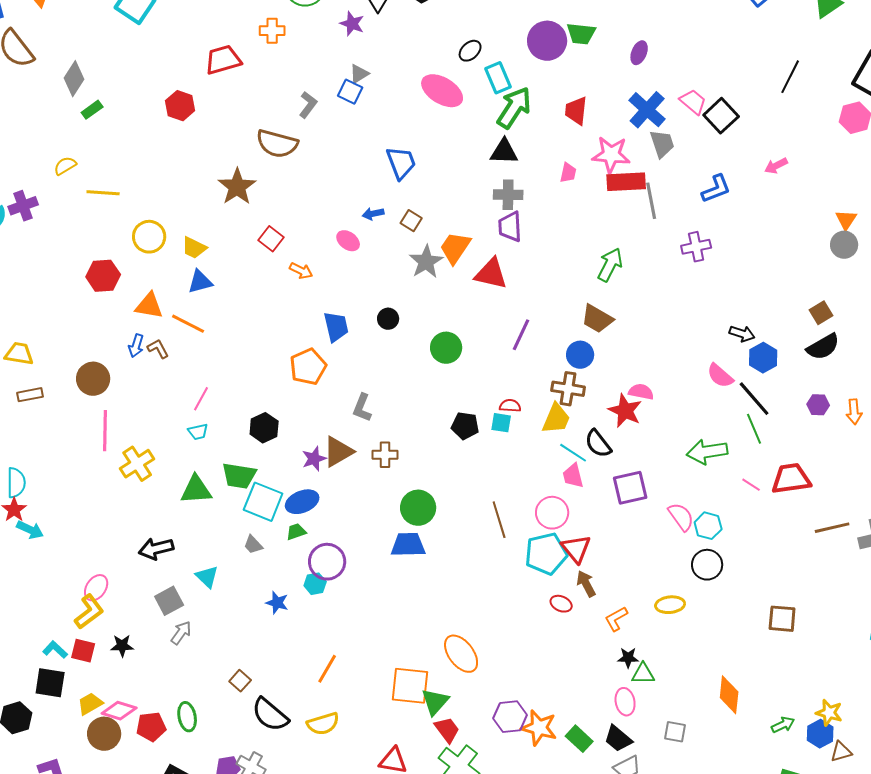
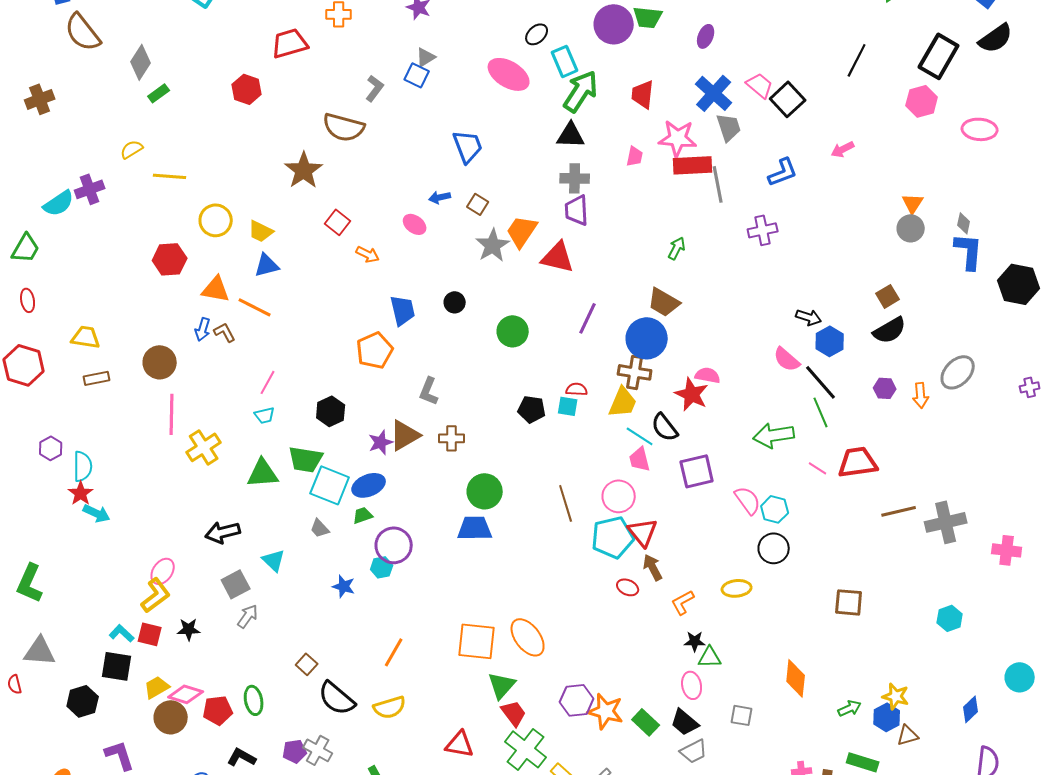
green arrow: (610, 265) -> (677, 248), size x0.7
blue circle: (580, 355) -> (647, 338), size x1.5
orange square: (410, 686) -> (477, 641), moved

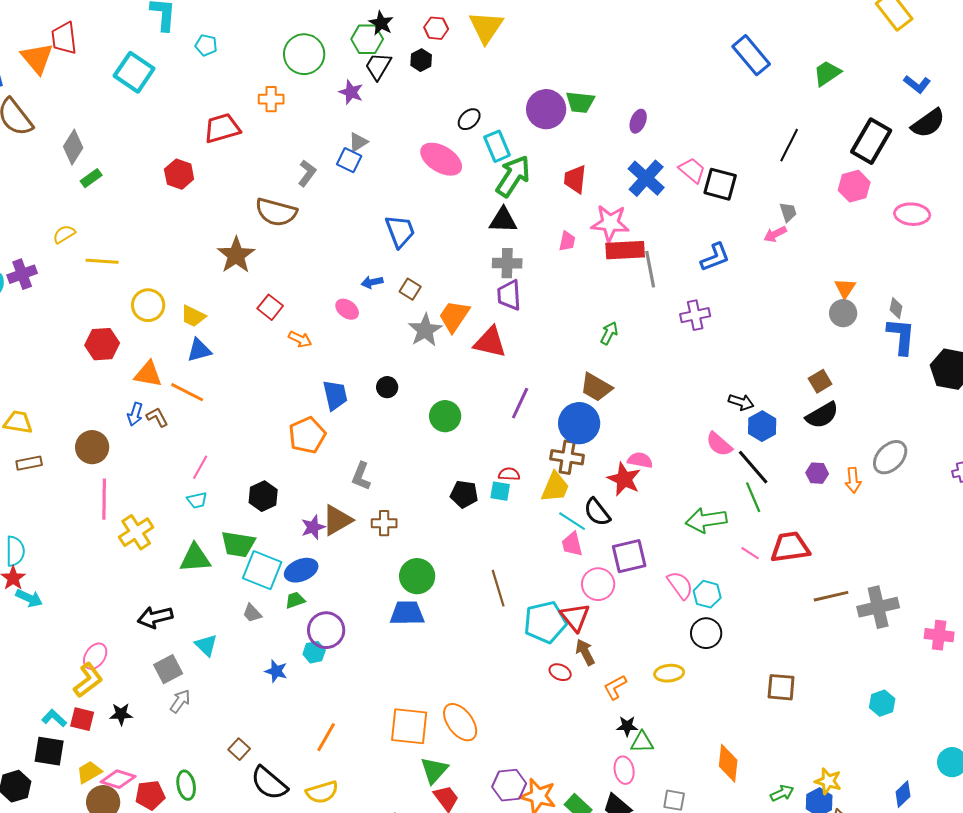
black square: (788, 99) -> (720, 184), turned -32
gray trapezoid: (729, 127) -> (788, 212), moved, size x0.7
pink circle: (619, 496) -> (598, 584), moved

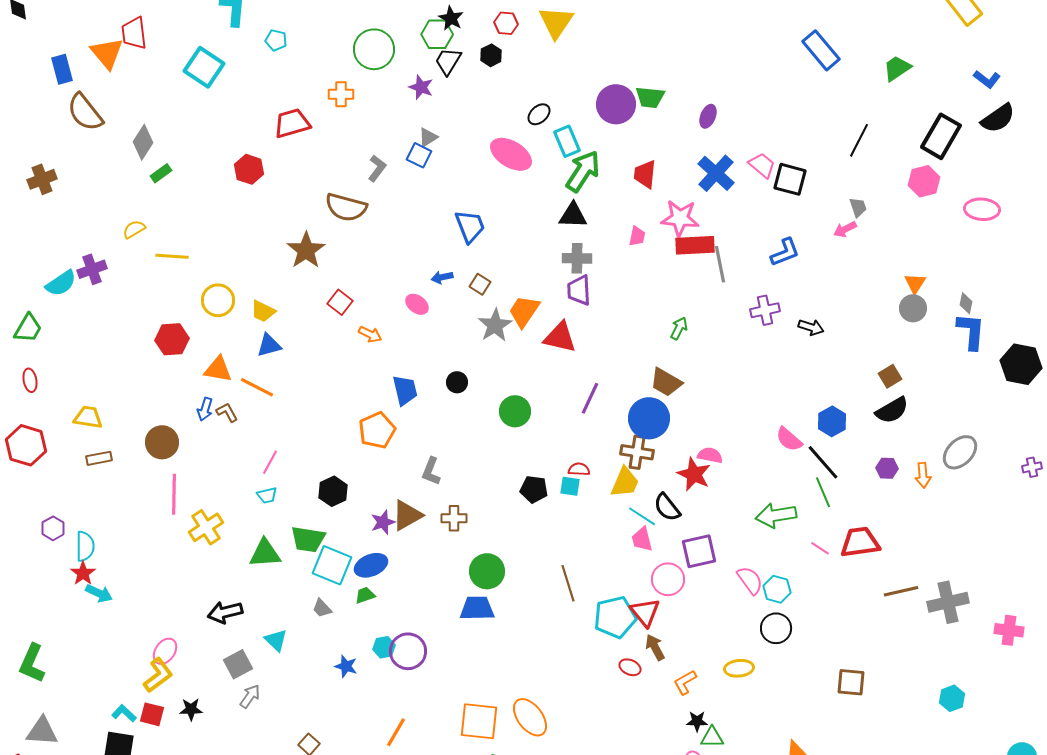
black arrow: (741, 402) -> (811, 327), moved
purple circle: (326, 630) -> (408, 651), moved

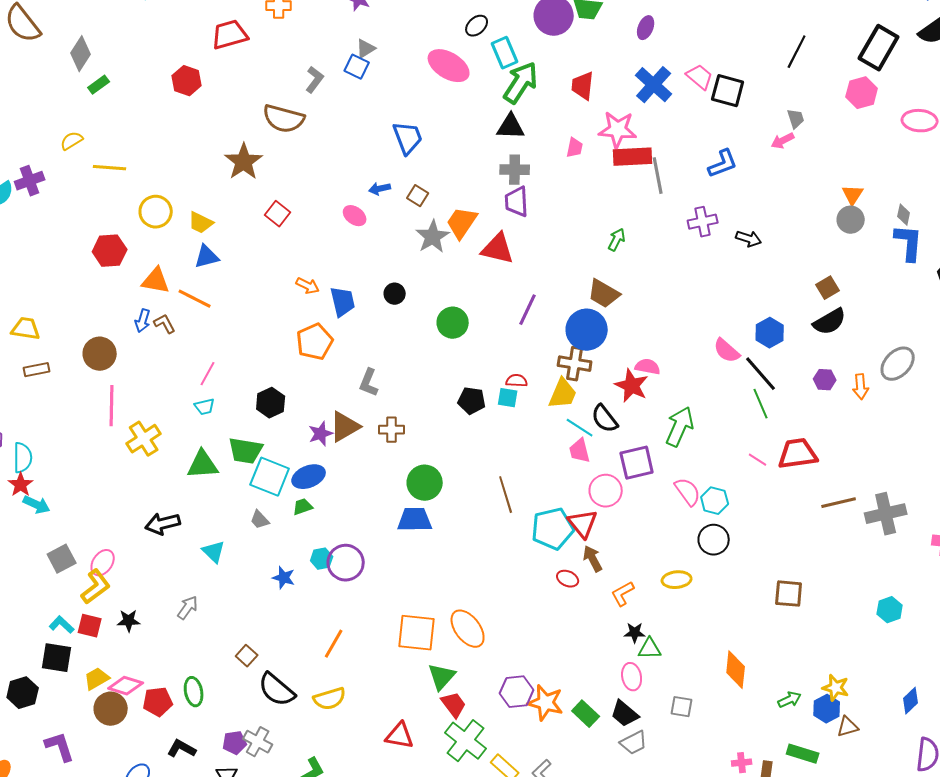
orange arrow: (370, 334) -> (308, 286), moved
green arrow: (776, 515) -> (680, 427), moved, turned 123
gray square: (238, 664) -> (62, 559), moved

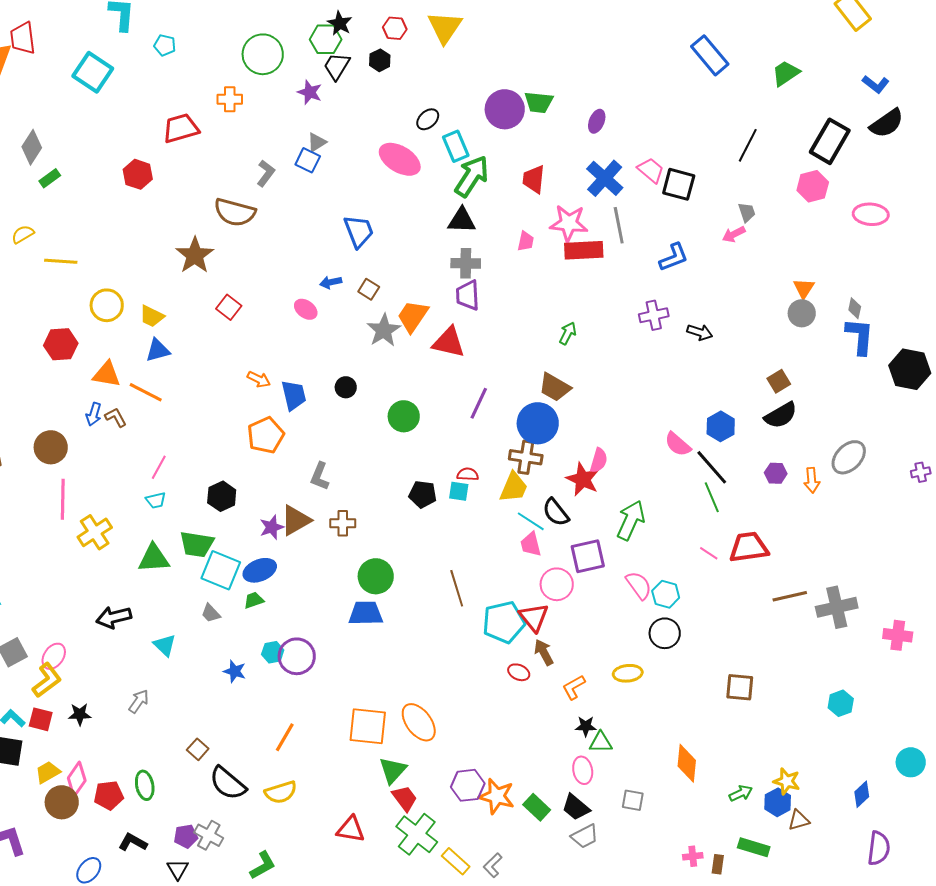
gray line: (658, 176) -> (619, 225), moved
pink semicircle: (648, 367) -> (599, 460), turned 95
pink diamond: (126, 686) -> (77, 779), turned -72

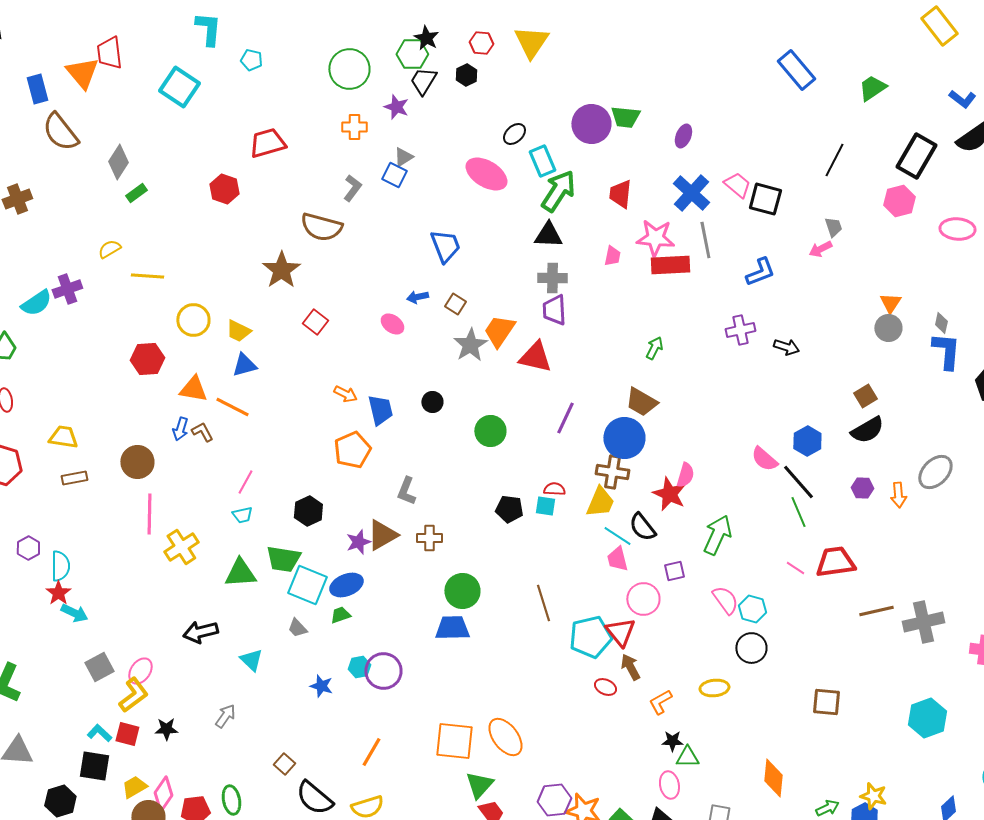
orange cross: (230, 99) -> (354, 127), moved
purple square: (588, 556) -> (674, 571), size x0.6
cyan hexagon: (841, 703) -> (927, 718), size x1.5

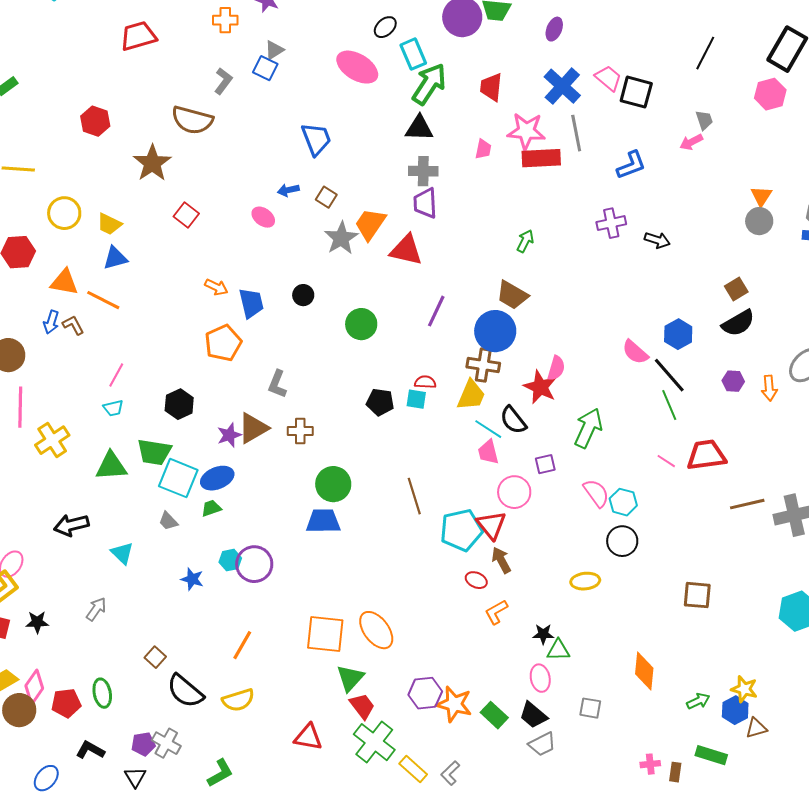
red hexagon: (224, 189) -> (95, 121), moved
orange L-shape: (660, 702) -> (496, 612), moved

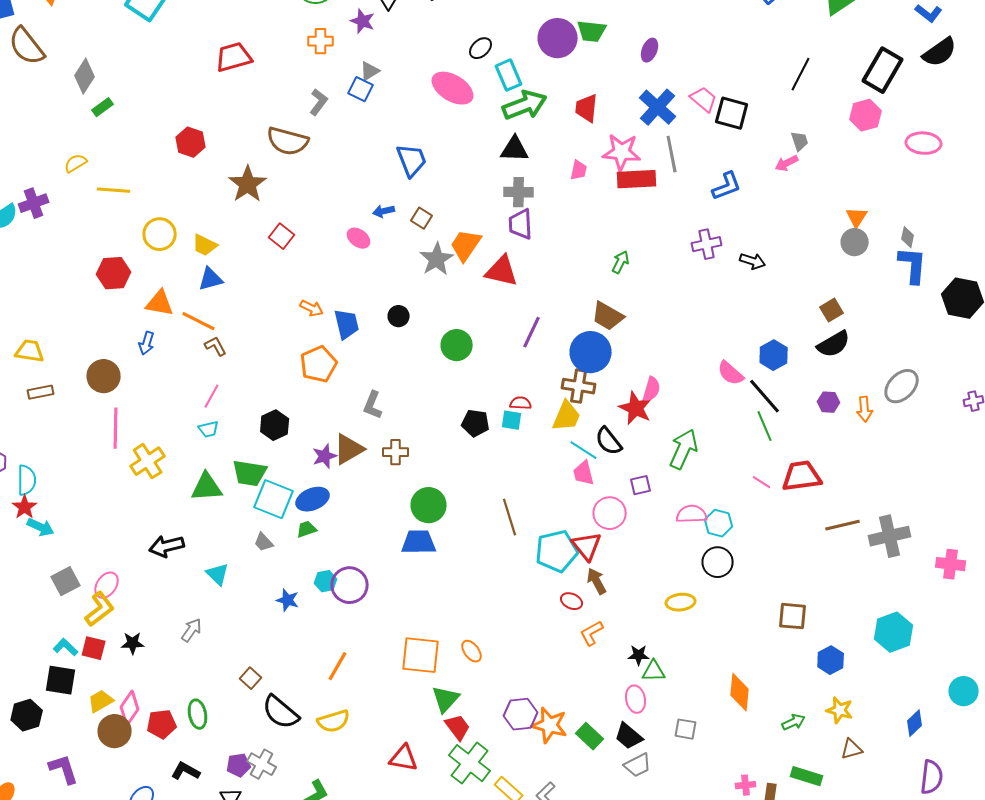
green arrow: (429, 84) -> (525, 105), turned 36
brown L-shape: (73, 325) -> (216, 346), moved
pink semicircle: (596, 493) -> (692, 514), turned -56
orange ellipse: (376, 630) -> (472, 651), size x0.6
blue hexagon: (735, 710) -> (831, 660), moved

